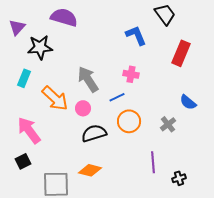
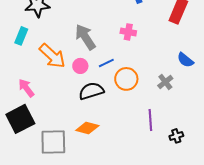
blue line: (117, 97) -> (106, 63), moved
pink arrow: (29, 130) -> (26, 88), size x0.7
black square: (23, 161) -> (20, 119), size x1.8

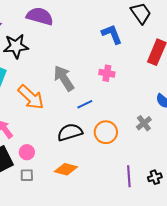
pink circle: (80, 66) -> (27, 152), moved
orange circle: (126, 79) -> (106, 132), moved
purple line: (150, 120) -> (129, 176), moved
gray square: (53, 142) -> (27, 175), moved, size x0.5

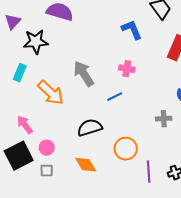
blue line: (85, 104) -> (115, 97), moved
gray cross: (144, 123) -> (164, 119), turned 35
orange circle: (106, 132) -> (126, 149), moved
orange diamond: (66, 169) -> (86, 165), turned 45

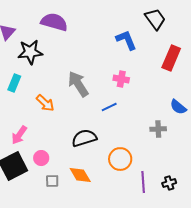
orange arrow: (51, 93) -> (45, 103), size x0.7
pink arrow: (25, 125) -> (19, 135), turned -108
gray square: (47, 171) -> (52, 181), moved

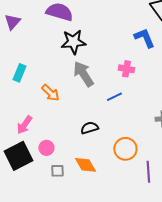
blue L-shape: (126, 40) -> (144, 38), moved
black star: (30, 52) -> (73, 42), moved
black semicircle: (84, 138) -> (89, 128), size x0.7

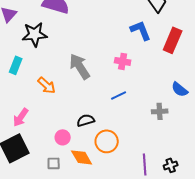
black star: (73, 42) -> (35, 34), moved
blue line: (114, 97) -> (119, 95), moved
pink circle: (46, 148) -> (63, 137), moved
orange circle: (125, 149) -> (107, 141), moved

